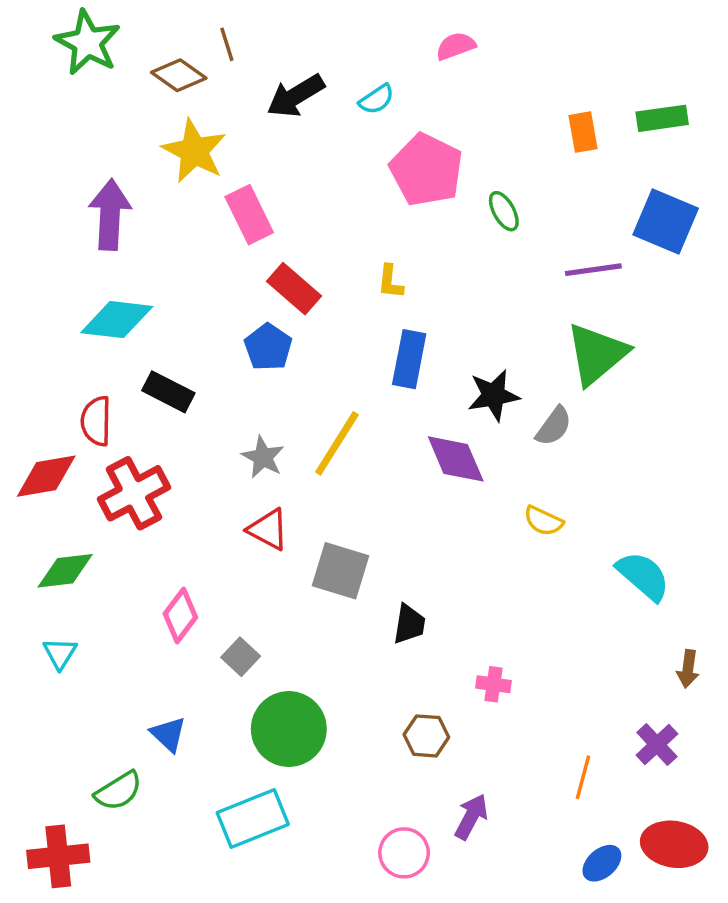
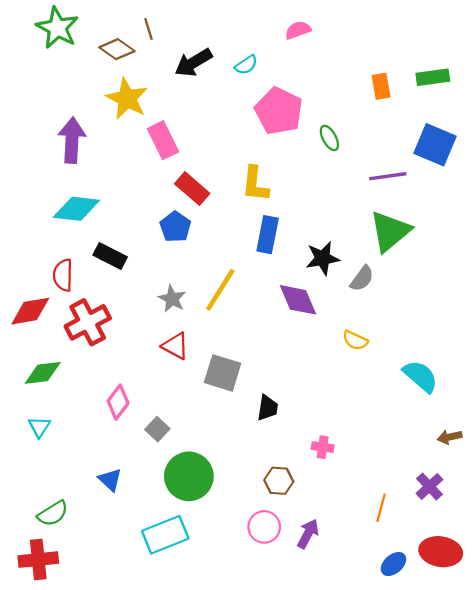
yellow L-shape: (390, 282) -> (255, 184), size x1.6
brown arrow: (688, 669) -> (450, 437), turned 70
green semicircle: (118, 791) -> (53, 513), moved
pink circle: (404, 853) -> (264, 527), moved

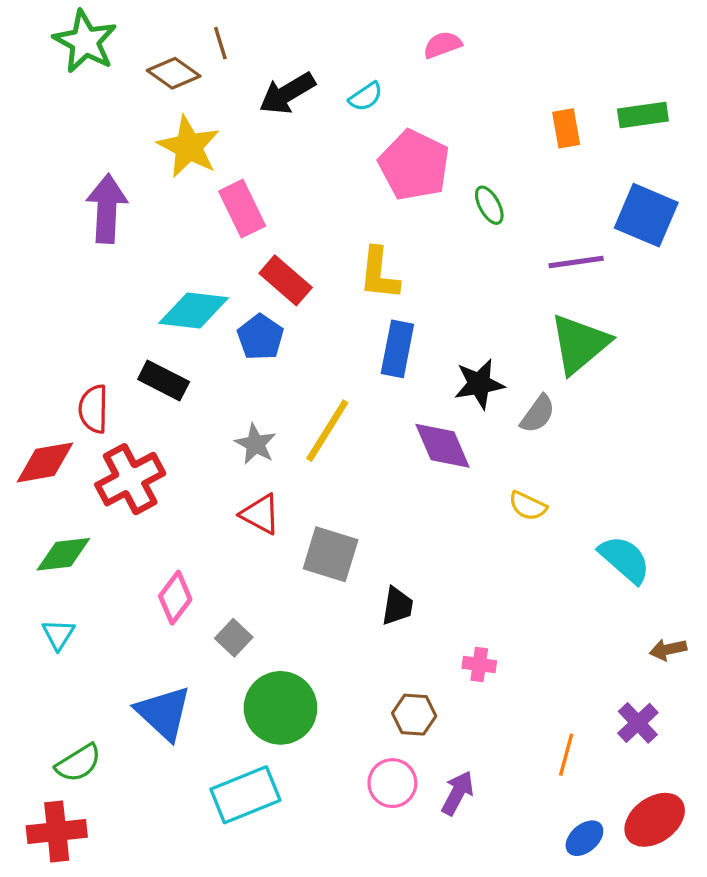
cyan diamond: (76, 209) -> (194, 310), moved
blue triangle: (110, 480) -> (164, 713), size x1.6
red ellipse: (441, 552) -> (655, 820), turned -45

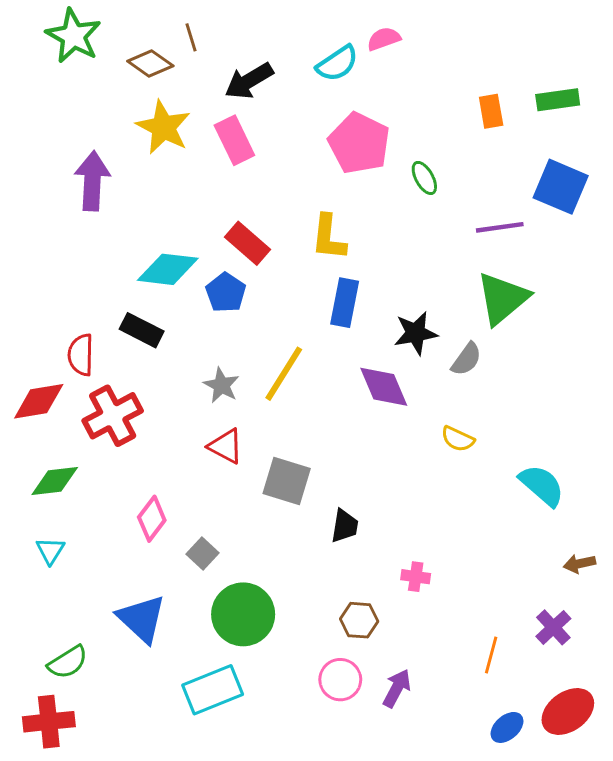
cyan semicircle: (366, 97) -> (337, 63), moved, size x1.4
pink rectangle: (242, 209) -> (234, 140), moved

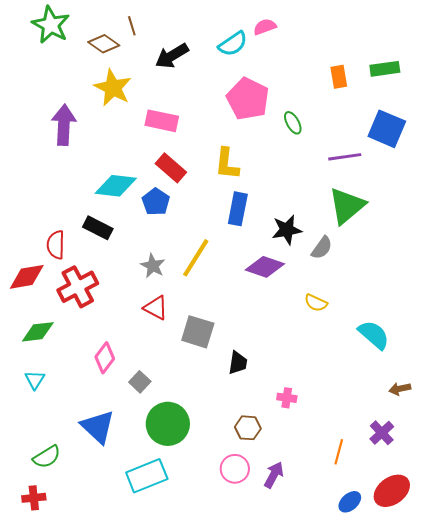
pink rectangle: (234, 140) -> (162, 121), moved, turned -52
purple diamond: (384, 387) -> (265, 267), turned -48
red cross: (49, 722) -> (34, 498), size x0.7

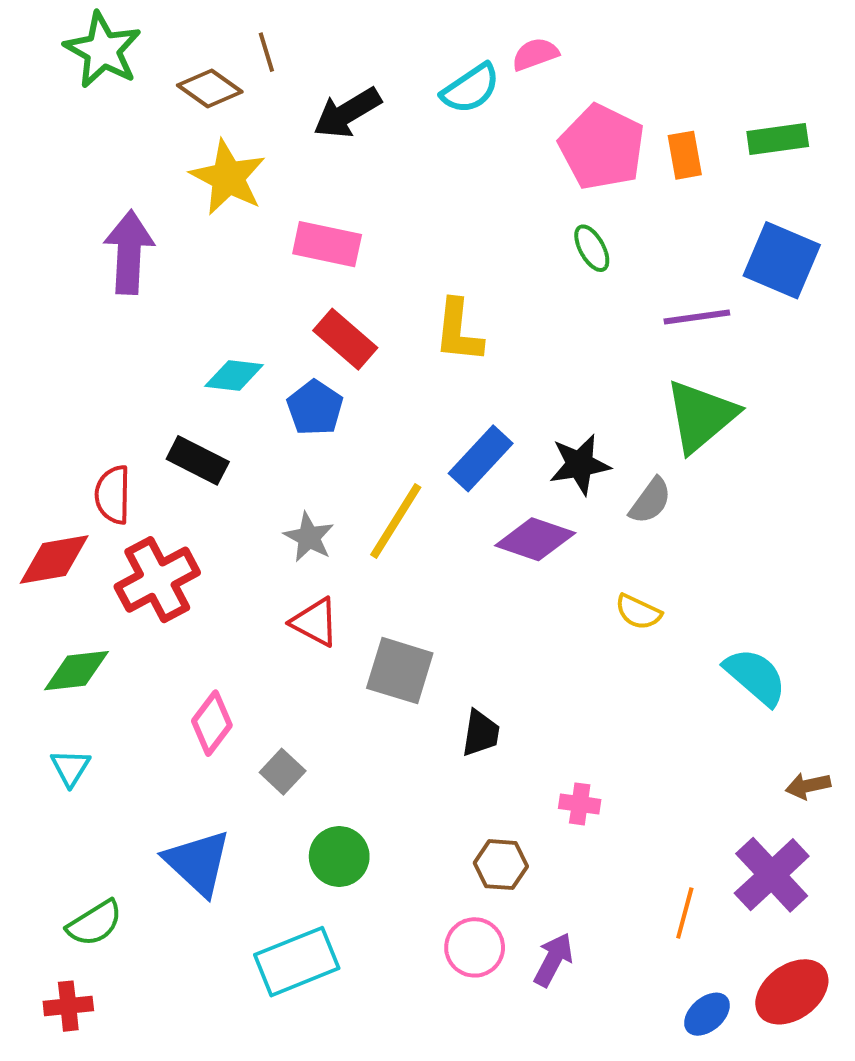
pink pentagon: (248, 99) -> (602, 147), moved
cyan diamond: (116, 186) -> (234, 376), size x0.7
blue rectangle: (238, 209) -> (481, 458), moved, turned 32
green circle: (168, 424) -> (339, 857), size x0.7
purple cross: (382, 433) -> (772, 875), size x1.5

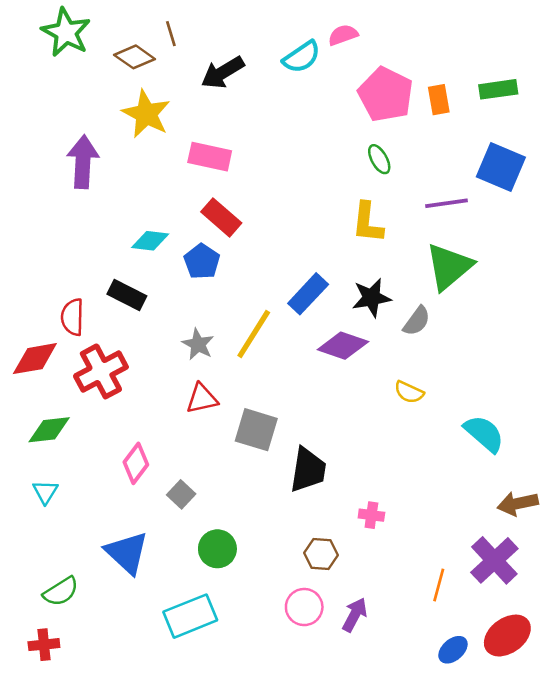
yellow L-shape: (458, 331) -> (368, 223), moved
red triangle: (315, 622) -> (202, 399), turned -40
black trapezoid: (481, 733) -> (308, 470), size x1.5
brown arrow: (808, 786) -> (518, 503), size x1.4

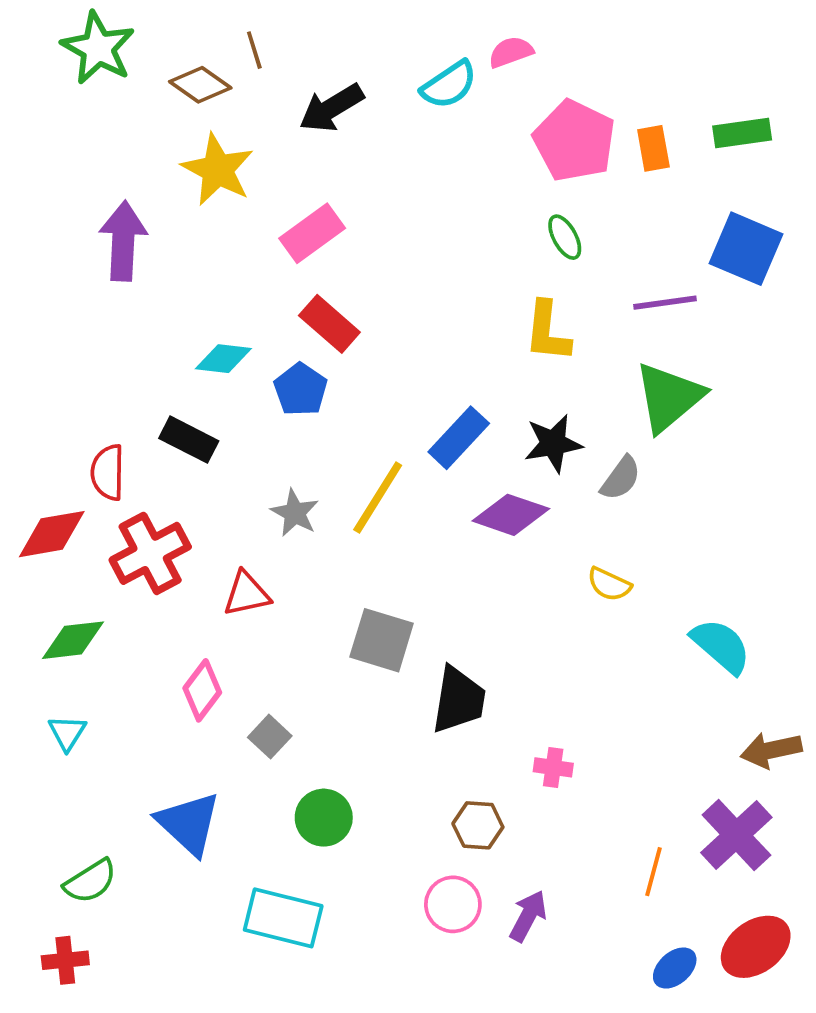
pink rectangle: (210, 157) -> (312, 233), turned -48
red triangle: (202, 399) -> (247, 594), moved
cyan rectangle: (190, 616) -> (283, 918), turned 36

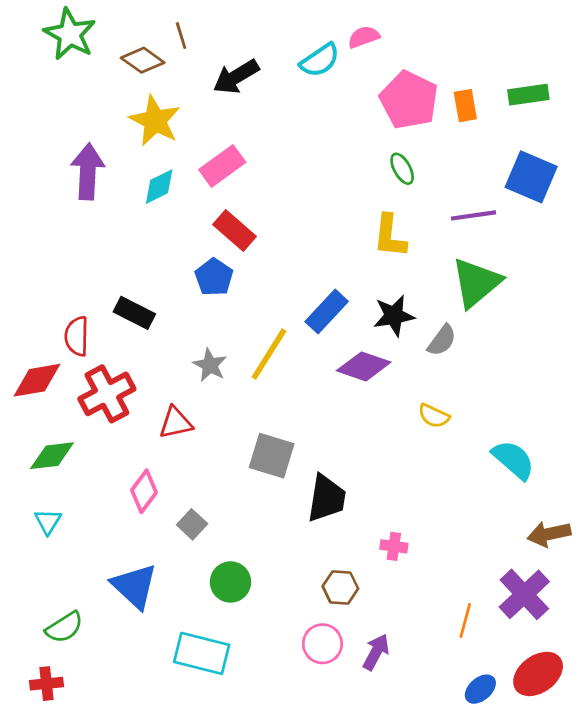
cyan diamond: (223, 359) -> (159, 187), moved, turned -33

